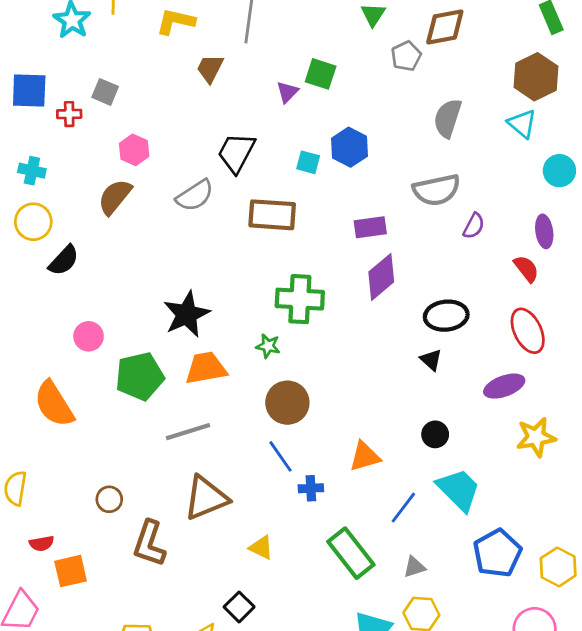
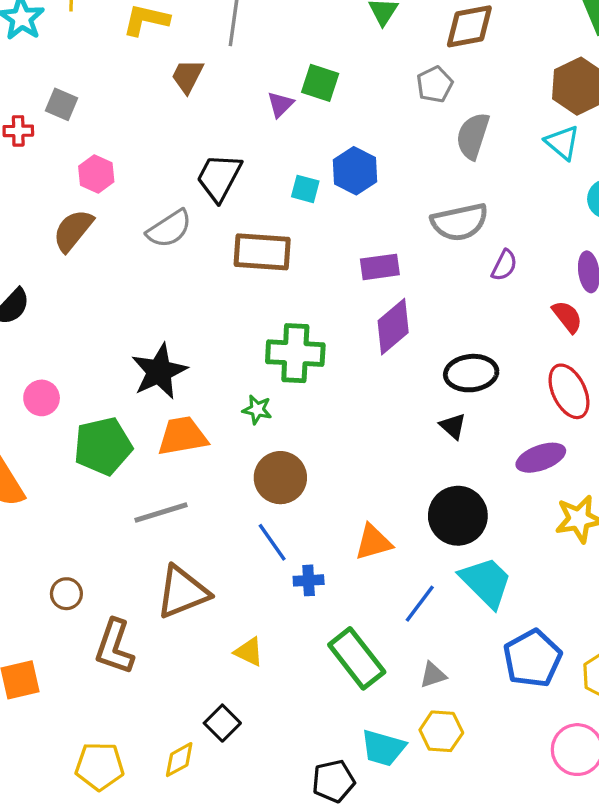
gray pentagon: (406, 56) -> (435, 84), moved
black circle: (435, 434) -> (458, 516), size x1.8

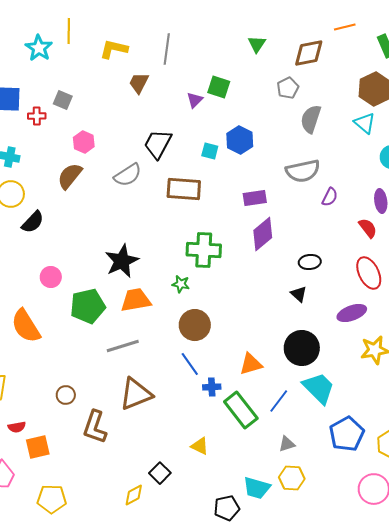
black ellipse: (471, 373) -> (310, 262), size x0.7
yellow triangle: (249, 652) -> (200, 446), moved
green rectangle: (357, 658) -> (241, 410), moved
yellow pentagon: (100, 766) -> (52, 499), moved

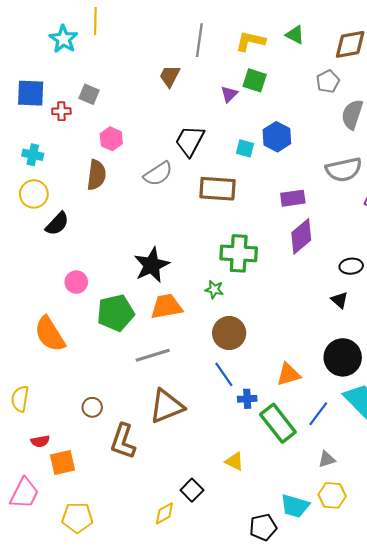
green triangle: (257, 44) -> (295, 35), turned -36
yellow L-shape: (114, 49) -> (250, 41), moved
brown semicircle: (70, 176) -> (96, 175), turned 148

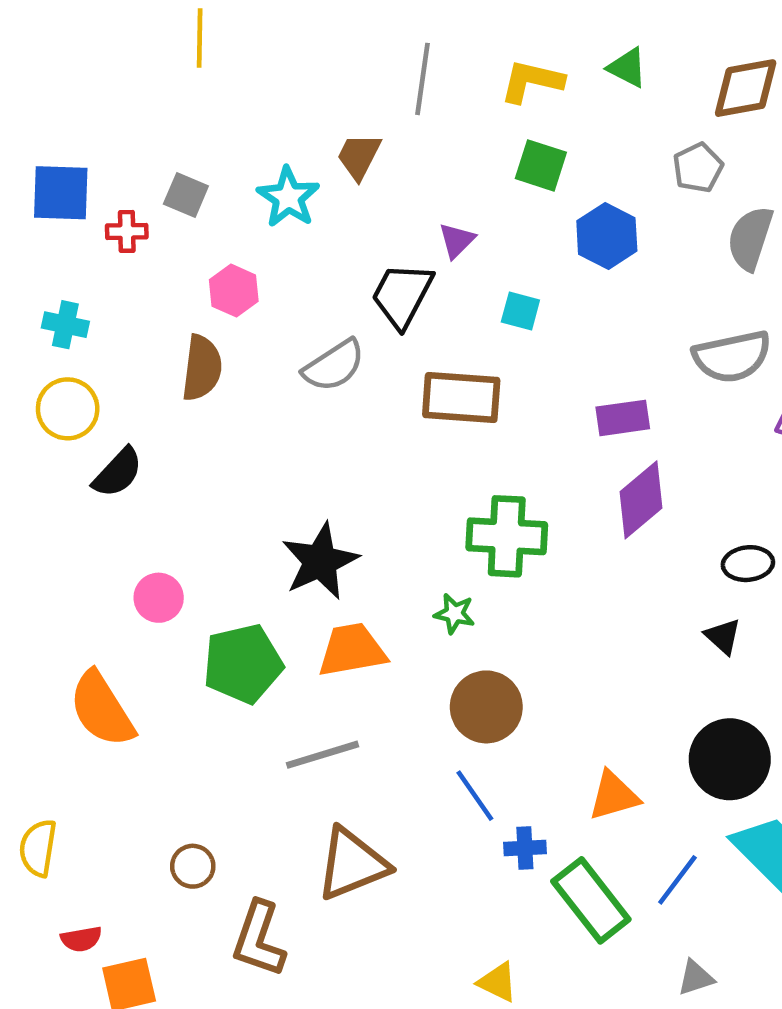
cyan star: (64, 39) -> (288, 197), moved
purple triangle: (229, 94) -> (457, 240), moved
blue hexagon: (277, 137) -> (607, 236), moved

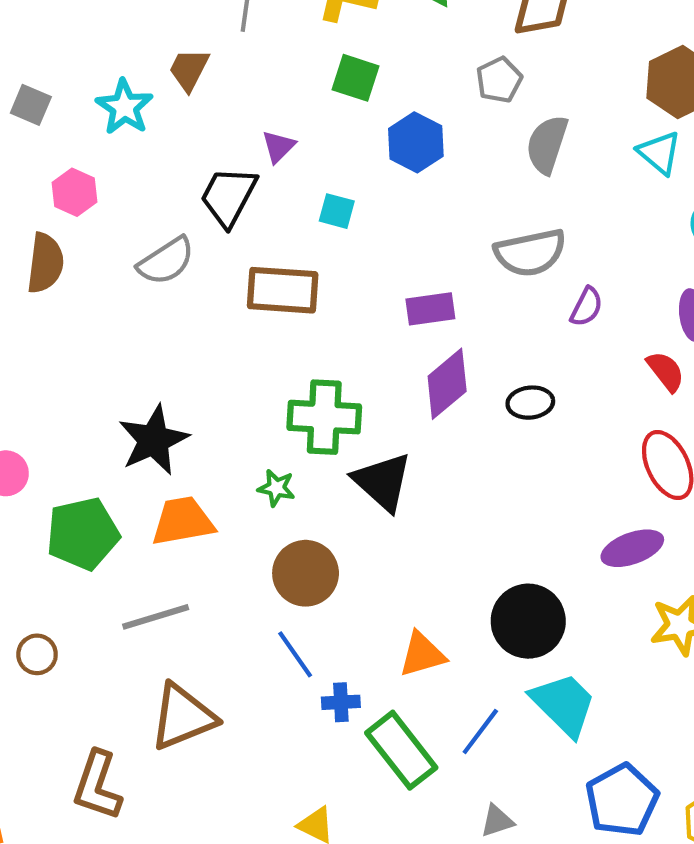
black ellipse: (748, 564) -> (530, 403), moved
black triangle: (723, 636) -> (383, 482), moved, size x1.8
brown circle: (193, 866) -> (37, 654), moved

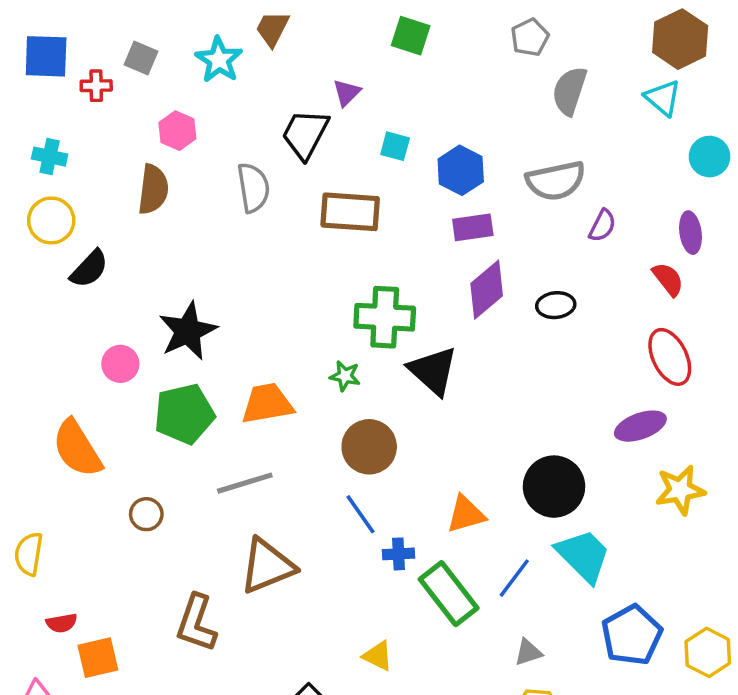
blue hexagon: (416, 142) -> (461, 170), moved
gray semicircle: (166, 261) -> (253, 188), turned -66
black star: (154, 440) -> (188, 331), moved

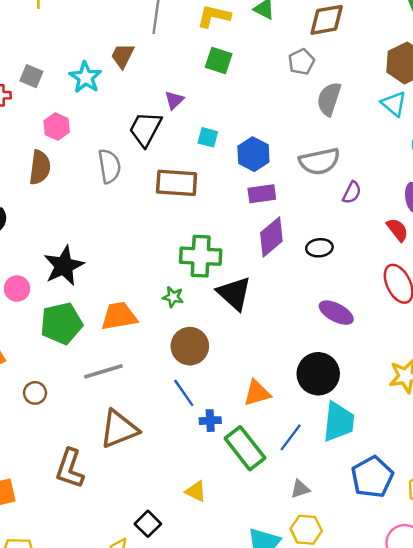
purple ellipse: (640, 426) -> (336, 313), moved, turned 48
cyan trapezoid: (583, 556) -> (339, 422), turned 51

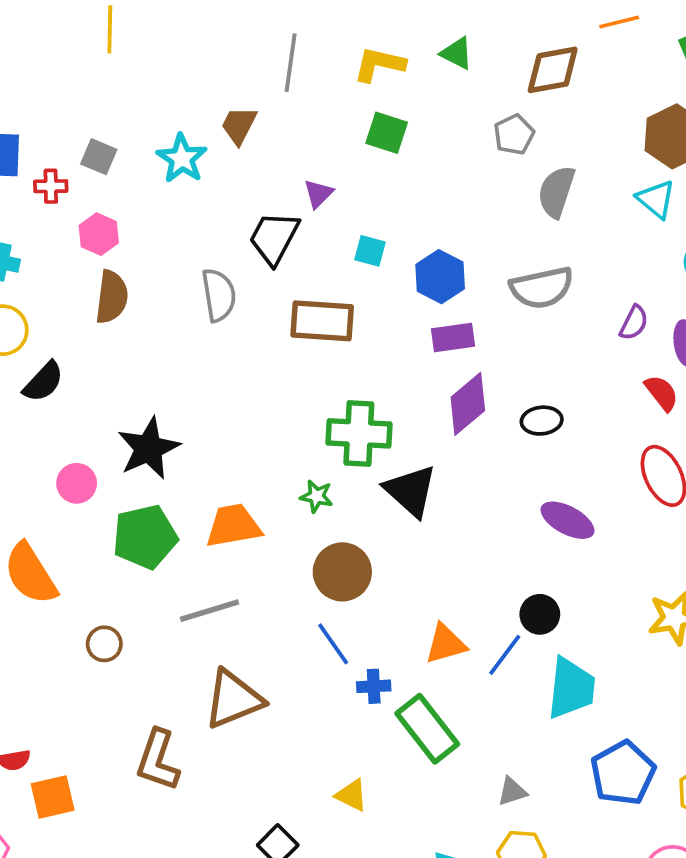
pink hexagon: (57, 127) -> (99, 234), moved
purple semicircle: (352, 193) -> (634, 323), moved
black circle: (318, 374) -> (540, 614), size x0.6
blue line: (291, 437) -> (505, 655), moved

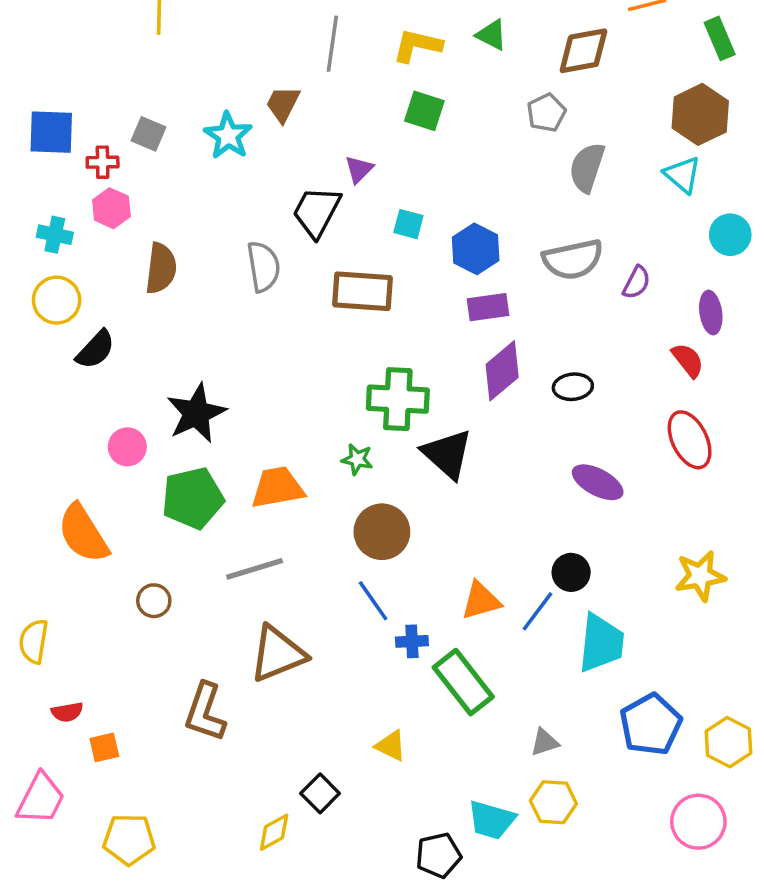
pink hexagon: (99, 234) -> (111, 208), moved
purple semicircle: (634, 323) -> (637, 282), moved
orange square: (53, 797) -> (104, 747), size x0.7

